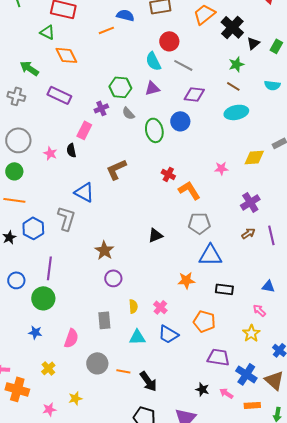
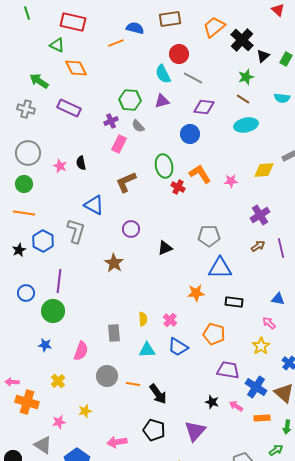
pink rectangle: (84, 130) -> (119, 144), moved
green ellipse: (154, 130) -> (164, 166), moved
orange L-shape: (189, 190) -> (200, 174), moved
purple circle: (113, 278) -> (131, 229), moved

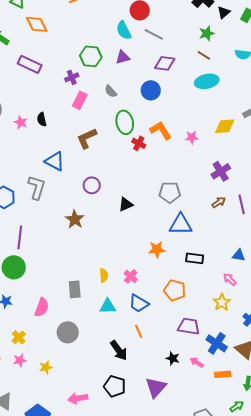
gray semicircle: (138, 126) -> (111, 91), moved
orange line: (133, 384) -> (139, 331), moved, turned 56
pink star: (59, 422) -> (20, 360), moved

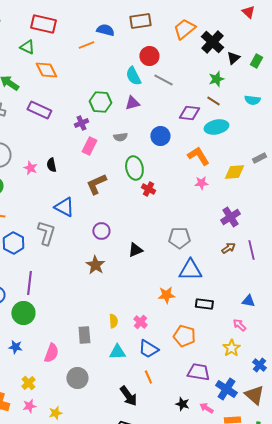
purple diamond: (165, 63) -> (189, 113), moved
gray semicircle: (111, 91) -> (120, 137), turned -56
orange L-shape: (161, 130) -> (198, 156), moved
brown star: (75, 219) -> (95, 265), moved

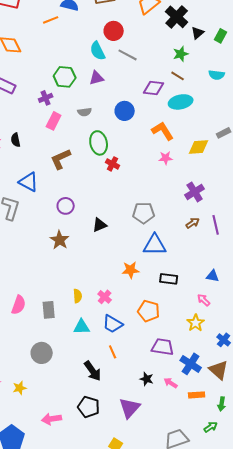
pink semicircle: (51, 353) -> (19, 305), moved

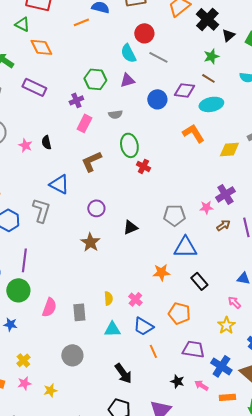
blue circle: (125, 111) -> (157, 99), moved
pink star: (166, 158) -> (206, 207), moved
black rectangle: (169, 279) -> (199, 281), turned 42
orange line: (113, 352) -> (153, 351), moved

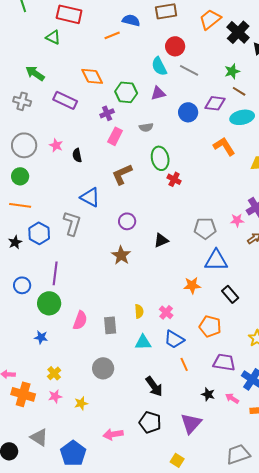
orange diamond: (41, 47) -> (92, 76), moved
green star: (211, 56) -> (232, 71), moved
pink star: (25, 145) -> (56, 145), moved

